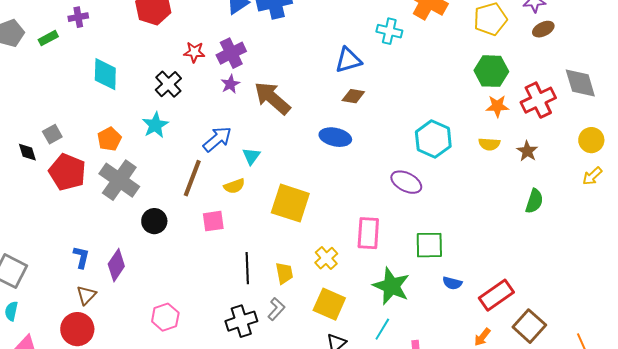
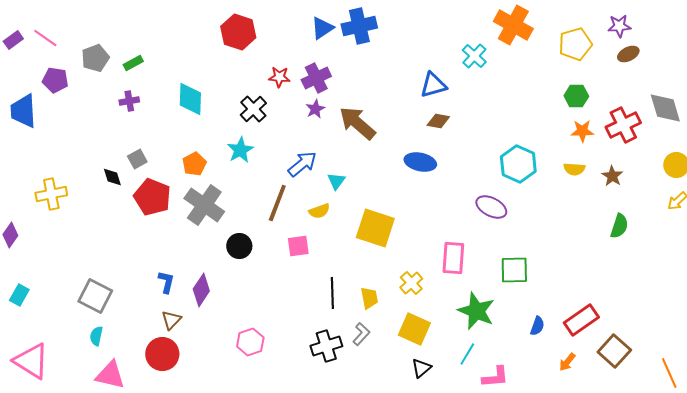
purple cross: (78, 17) -> (129, 101), moved
cyan cross: (389, 31) -> (474, 56), turned 30
green hexagon: (491, 71) -> (576, 96), size x0.7
blue semicircle: (452, 283) -> (537, 326), moved, turned -84

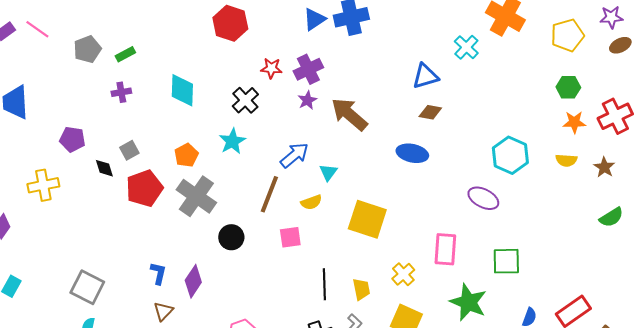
purple pentagon: (55, 80) -> (72, 139), moved
red pentagon: (152, 197) -> (144, 188), turned 30
green semicircle: (619, 226) -> (611, 217), turned 40

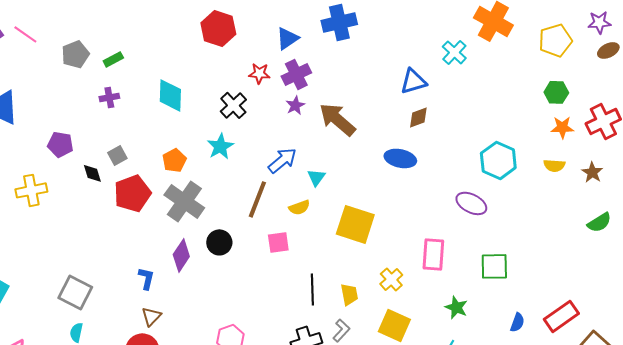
blue triangle: (314, 19) -> (287, 38), moved
brown diamond: (430, 112) -> (418, 117), turned -30
purple diamond: (193, 281) -> (181, 255), moved
green star: (468, 302) -> (456, 307), size x0.6

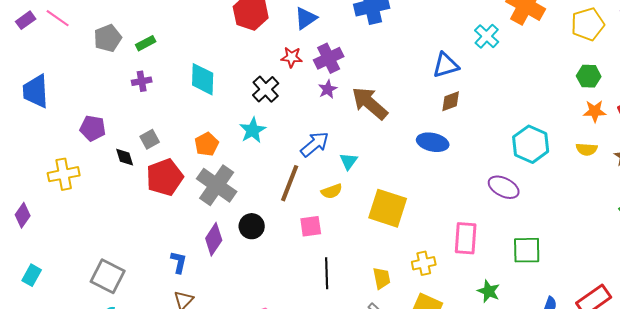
blue triangle: (287, 38) -> (306, 18), moved
yellow cross: (391, 279) -> (424, 263), turned 30
black line: (312, 289) -> (327, 273), moved

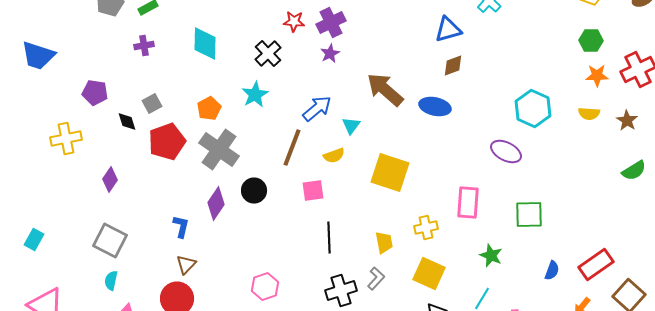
blue trapezoid: (36, 91) -> (38, 56), turned -69
brown arrow: (370, 103) -> (385, 90), moved
purple diamond: (23, 215) -> (110, 180), moved

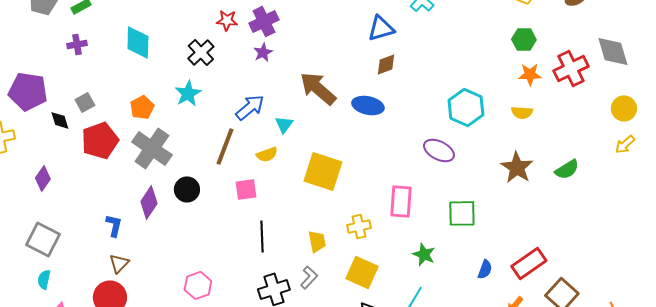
purple pentagon: (95, 92) -> (28, 91), size x1.5
brown star: (627, 120) -> (517, 167), moved, size x1.5

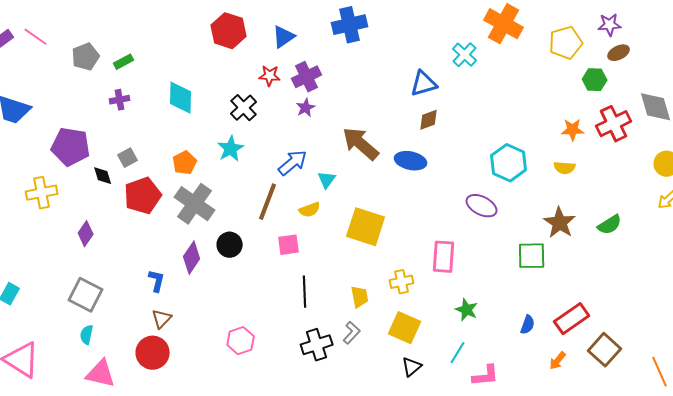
green hexagon: (524, 39) -> (595, 80), moved
green square: (462, 213) -> (532, 256), moved

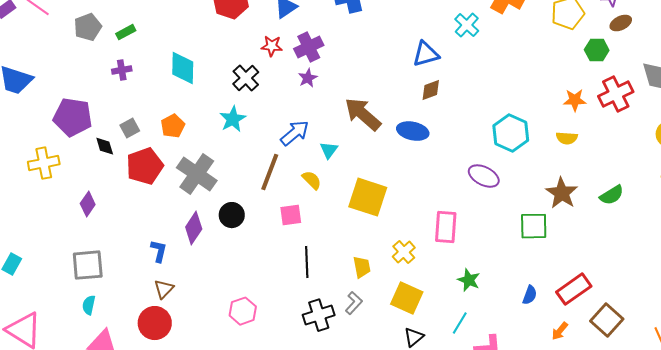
orange pentagon: (185, 163) -> (173, 126), moved
yellow semicircle: (310, 210) -> (312, 180), turned -115
yellow cross: (402, 282) -> (404, 252), turned -30
gray square: (86, 295) -> (88, 265), turned -32

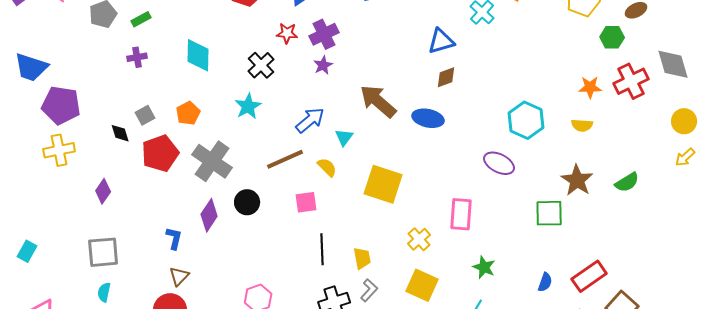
purple pentagon: (73, 117) -> (61, 105), moved
brown line: (270, 172) -> (285, 159), turned 45
yellow trapezoid: (362, 267) -> (362, 258), moved

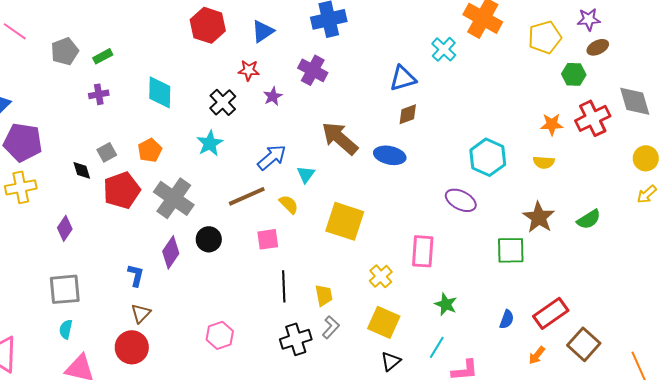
purple cross: (324, 34) -> (313, 70), moved, turned -36
purple star: (323, 65) -> (273, 96), moved

